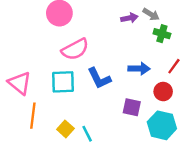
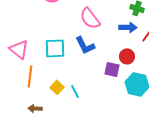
pink semicircle: (75, 49) -> (90, 18), moved, turned 80
blue arrow: (139, 69) -> (128, 27), moved
red circle: (163, 92) -> (127, 56), moved

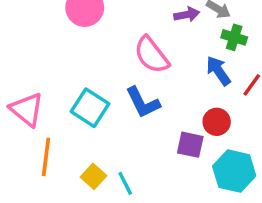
blue arrow: (128, 27) -> (218, 71), turned -126
cyan square: (55, 48) -> (90, 108), turned 35

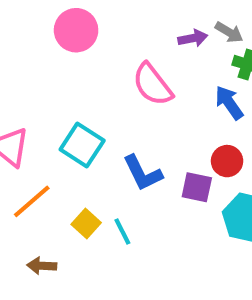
blue L-shape: (143, 102) -> (142, 173), moved
orange line: (46, 157) -> (32, 201), turned 42

